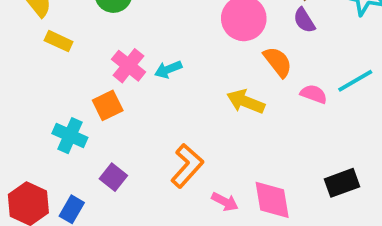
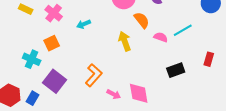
pink cross: (128, 66) -> (54, 13), moved
yellow arrow: (246, 102) -> (125, 41), turned 48
purple square: (113, 177) -> (55, 81), size x1.6
black rectangle: (342, 183) -> (176, 70), moved

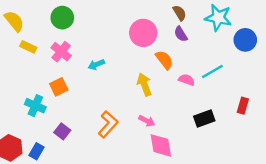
purple square: (55, 81) -> (62, 131), size x0.6
pink arrow: (114, 94) -> (147, 121), moved

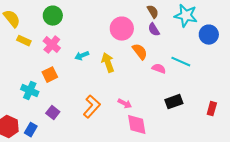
cyan line: (212, 72) -> (181, 62), turned 54
yellow arrow: (144, 84) -> (108, 63), moved
red rectangle: (243, 106) -> (212, 109), moved

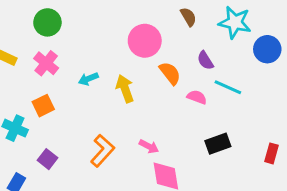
purple semicircle: (154, 30) -> (205, 60), moved

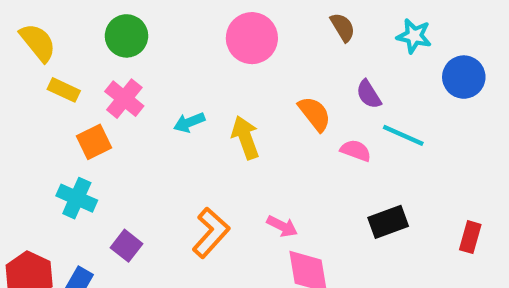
cyan star: (235, 22) -> (414, 36), size x0.7
pink circle: (145, 41) -> (252, 38), moved
orange square: (43, 106) -> (94, 142), moved

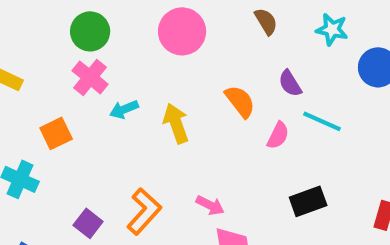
green circle: (126, 36) -> (90, 31), moved
pink cross: (124, 99) -> (90, 77), moved
orange square: (94, 142) -> (56, 133), moved
pink semicircle: (356, 151) -> (278, 135), turned 96
purple square: (126, 246) -> (88, 223), moved

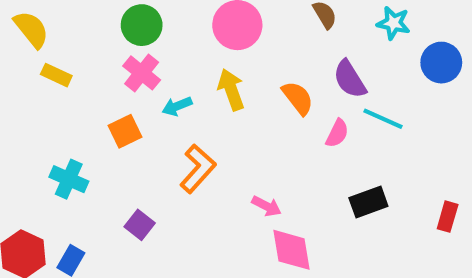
purple semicircle: (290, 83) -> (350, 79), size x1.4
yellow arrow: (176, 123) -> (231, 90), moved
orange square: (56, 133) -> (125, 131), moved
orange L-shape: (144, 211) -> (198, 169), moved

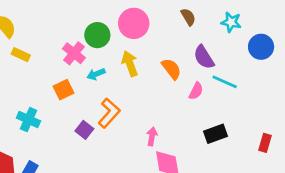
green circle: (142, 25) -> (97, 35), moved
pink arrow: (266, 206) -> (152, 136), turned -108
purple square: (140, 225) -> (84, 130), moved

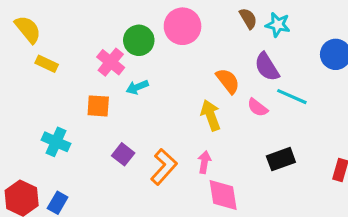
cyan star: (231, 22) -> (278, 25), moved
yellow arrow: (130, 64) -> (211, 115), moved
orange square: (64, 90) -> (98, 106), turned 30
pink semicircle: (196, 91) -> (257, 107), turned 102
orange L-shape: (109, 113) -> (164, 167), moved

